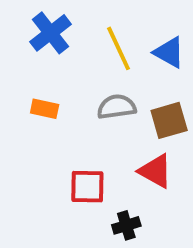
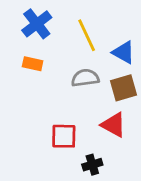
blue triangle: (169, 52) -> (124, 52), moved
orange rectangle: (45, 109) -> (33, 64), moved

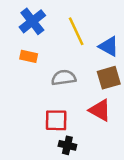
gray semicircle: (85, 78) -> (64, 78), moved
black cross: (92, 165) -> (67, 145), moved, turned 30

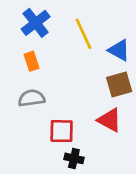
orange rectangle: (29, 56) -> (31, 61), turned 60
gray semicircle: (64, 78) -> (31, 98), moved

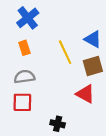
yellow line: (83, 34) -> (65, 52), moved
red square: (62, 131) -> (22, 102), moved

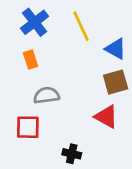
yellow line: (65, 52) -> (81, 26), moved
gray semicircle: (24, 77) -> (46, 95), moved

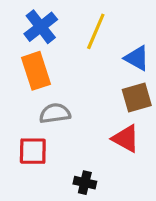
yellow line: (81, 26) -> (96, 31), turned 48
orange rectangle: (31, 59) -> (36, 71), size x1.6

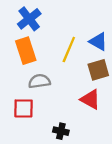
yellow line: (96, 31) -> (69, 49), moved

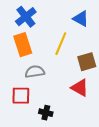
blue triangle: (98, 42) -> (81, 19), moved
black cross: (61, 131) -> (46, 113), moved

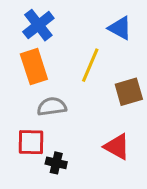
red triangle: (80, 88) -> (117, 147), moved
black cross: (46, 113) -> (56, 163), moved

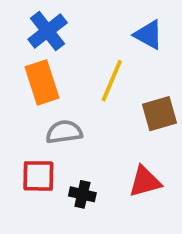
red triangle: (117, 147) -> (145, 181), turned -44
black cross: (56, 163) -> (82, 194), moved

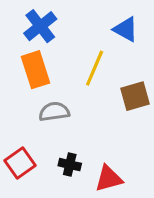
red square: (38, 176) -> (20, 163), moved, turned -36
red triangle: (145, 181) -> (109, 179), moved

